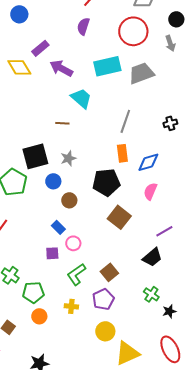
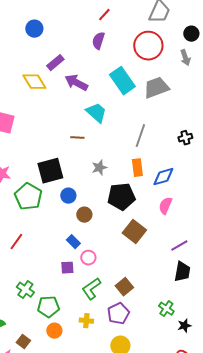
cyan rectangle: (107, 66) -> (122, 81), turned 68
gray star: (68, 158) -> (99, 168), moved
black trapezoid: (152, 257) -> (182, 272), moved, turned -40

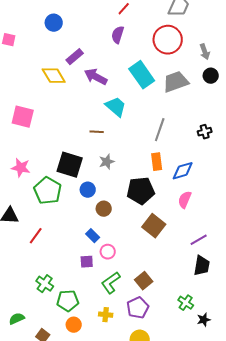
black circle: (191, 34) -> (211, 76), moved
gray star: (99, 168) -> (107, 162), moved
black square: (50, 171) -> (70, 165), turned 32

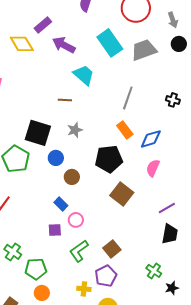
black cross: (205, 132) -> (173, 100), turned 32
orange rectangle: (157, 162) -> (125, 130), turned -30
yellow cross: (106, 315) -> (84, 289), moved

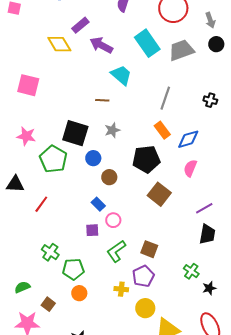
brown square: (112, 249) -> (149, 249), turned -30

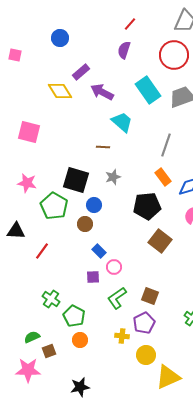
brown circle: (109, 177) -> (85, 224), moved
green pentagon: (73, 269) -> (74, 316), turned 30
green semicircle: (22, 287) -> (32, 337), moved
brown square: (48, 304) -> (49, 351), turned 32

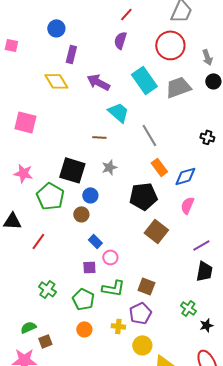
purple rectangle: (81, 72) -> (71, 54), moved, turned -36
gray line: (166, 145) -> (149, 135), moved, turned -50
green L-shape: (117, 298) -> (113, 288), turned -135
green pentagon: (74, 316) -> (83, 299), moved
orange circle: (80, 340) -> (84, 329), moved

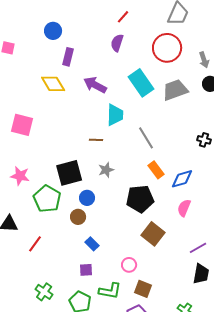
cyan trapezoid: (118, 112) -> (115, 115), turned 50
black square: (72, 170) -> (69, 173), turned -32
pink circle: (110, 257) -> (129, 265), moved

